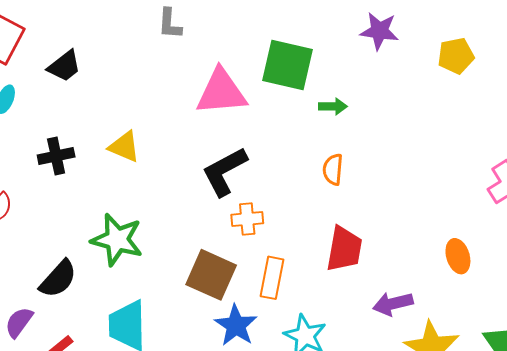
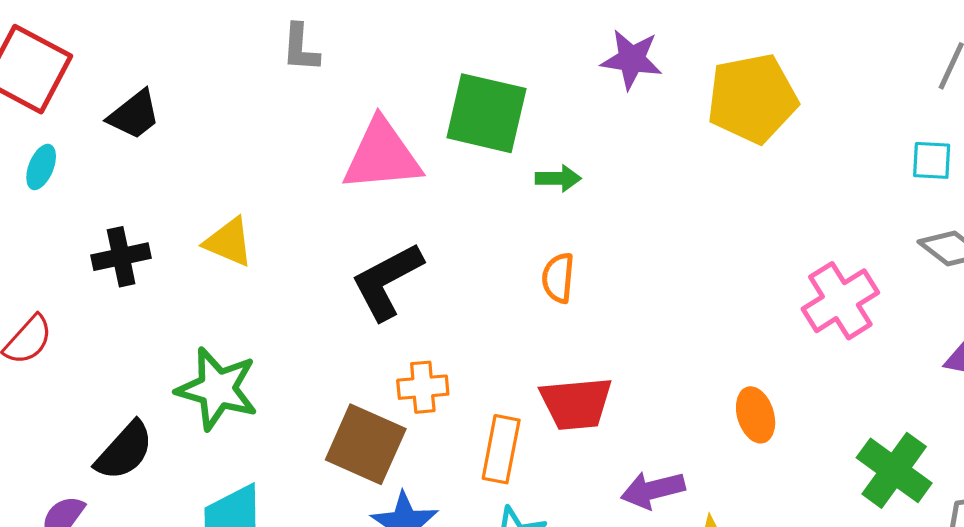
yellow pentagon: (456, 56) -> (752, 98), size x1.6
orange cross: (247, 219) -> (423, 387), moved
red trapezoid: (344, 249) -> (576, 403), turned 75
orange rectangle: (272, 278) -> (501, 449), moved

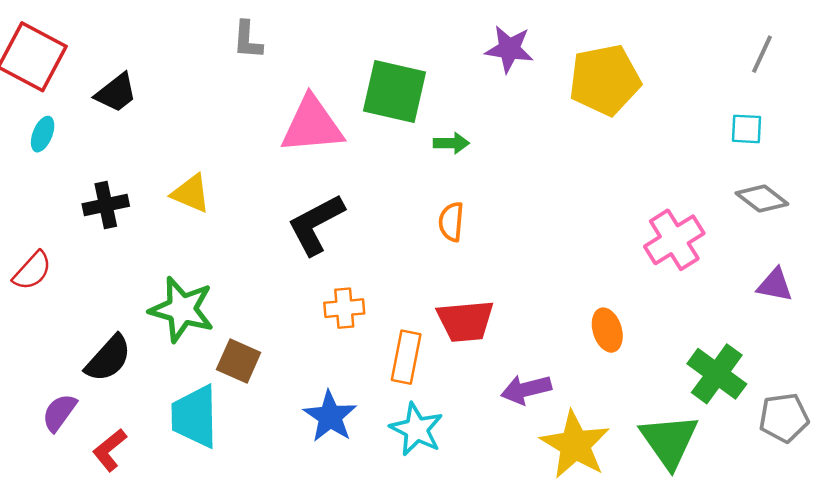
brown square: (366, 444) -> (239, 361), moved, size x0.7

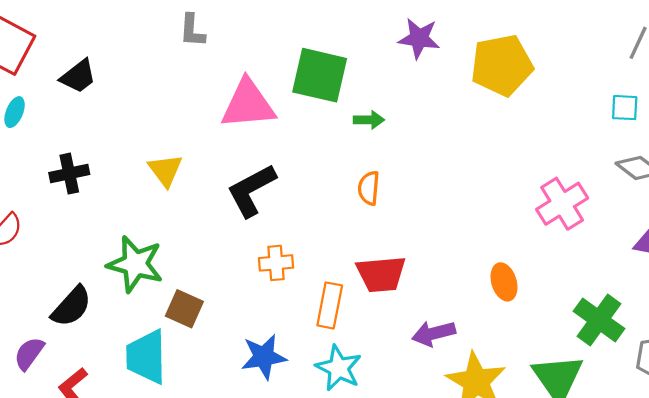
yellow triangle: (191, 193) -> (165, 170), moved, turned 30
blue star: (330, 416) -> (264, 357), turned 30

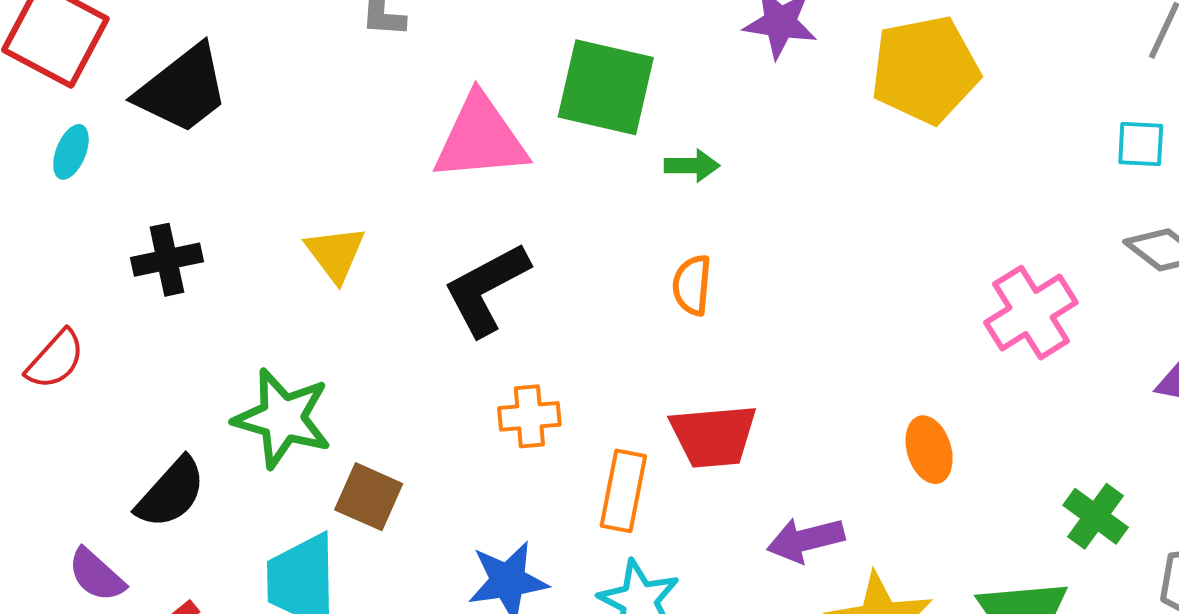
black trapezoid: (78, 76) -> (183, 89), size x1.5
green cross: (599, 320) -> (1096, 516), size x0.7
purple semicircle: (29, 353) -> (96, 575), turned -84

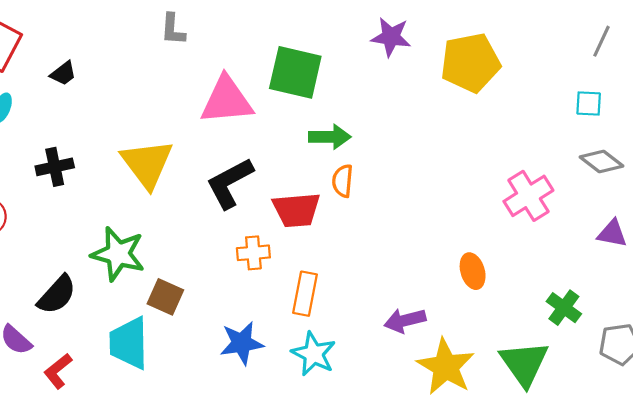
black trapezoid: (183, 89) -> (63, 73), size x0.5
green arrow: (692, 166) -> (330, 137), moved, size x1.4
yellow triangle: (335, 254) -> (147, 164), size x1.6
red trapezoid: (714, 436) -> (296, 210), moved

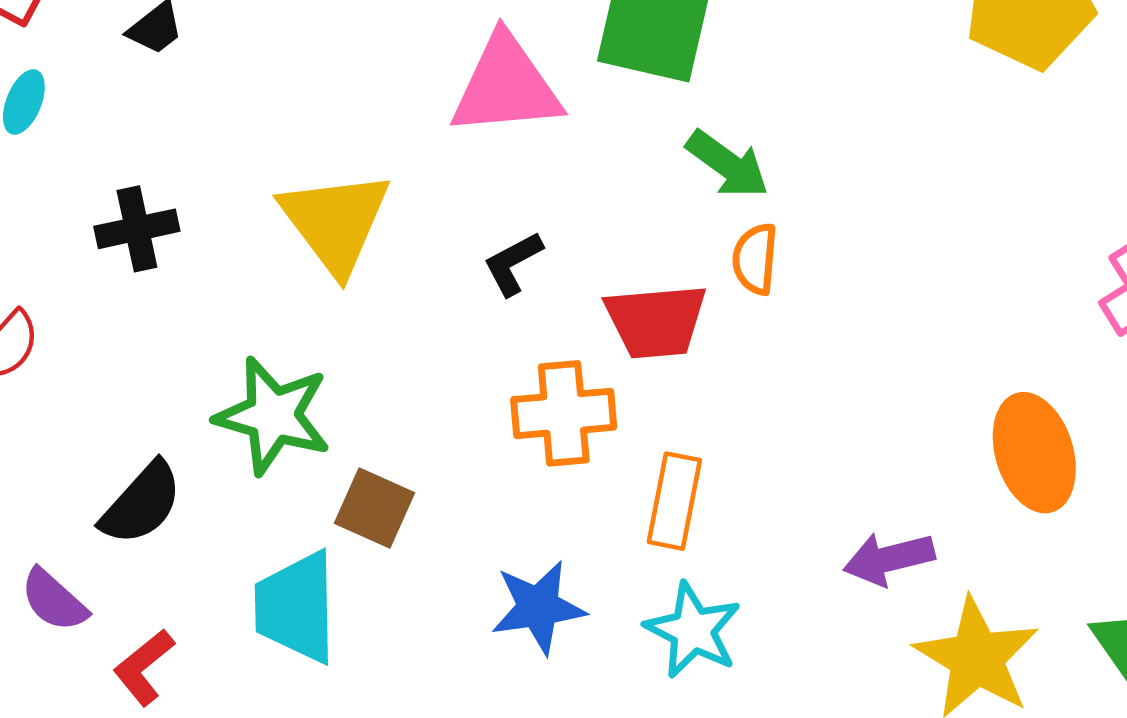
green arrow: (330, 137) -> (727, 164), turned 36
black L-shape: (230, 183) -> (513, 263), size x0.6
orange cross: (253, 253) -> (564, 413), size x1.4
orange ellipse: (473, 271) -> (1034, 453), size x1.5

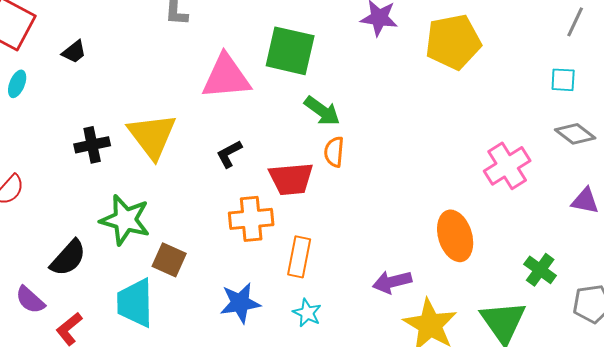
black cross: (137, 229) -> (92, 145), moved
cyan star: (693, 630) -> (307, 313), size x0.7

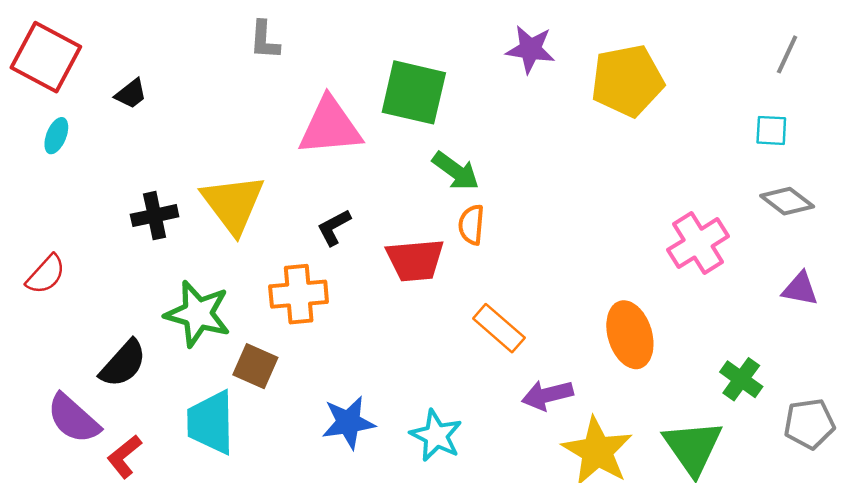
orange cross: (251, 219) -> (299, 294), moved
orange rectangle: (299, 257) -> (499, 328), moved, turned -60
purple semicircle: (30, 300) -> (73, 419), size x1.4
cyan star: (307, 313) -> (436, 436), size x1.4

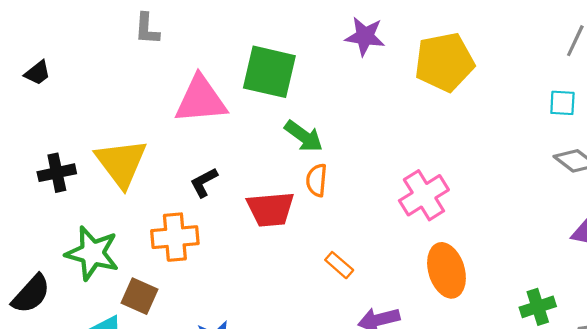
pink cross: (698, 243) -> (424, 195), moved
orange rectangle: (499, 328) -> (339, 265), size x0.7
green cross: (741, 379) -> (538, 307), turned 36

